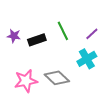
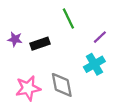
green line: (63, 31) -> (68, 19), moved
gray diamond: (57, 78) -> (62, 85), turned 35

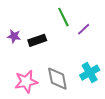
purple line: (100, 37) -> (84, 29), moved
cyan cross: (94, 64) -> (90, 73), moved

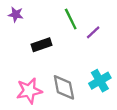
purple star: (14, 36) -> (16, 14), moved

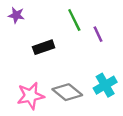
purple line: (93, 32) -> (98, 34), turned -72
gray diamond: (64, 87) -> (67, 92), turned -40

